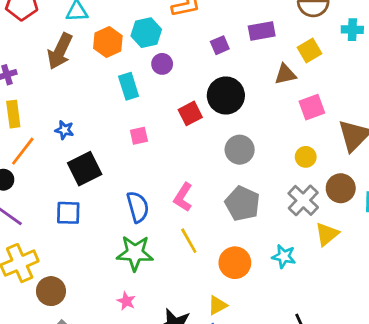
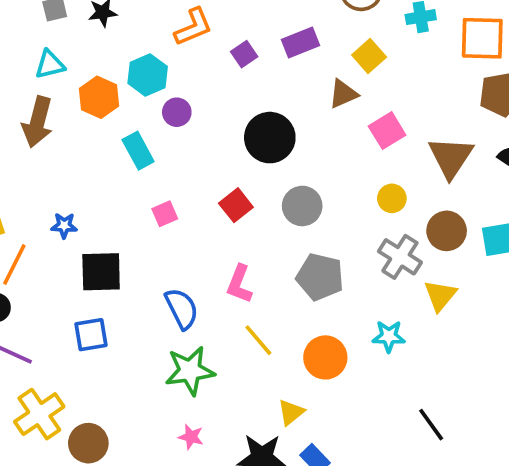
purple square: (220, 45) -> (244, 54), moved
red square: (190, 113) -> (236, 205), moved
black square: (85, 169) -> (101, 272), turned 36
yellow triangle: (217, 305) -> (291, 412), moved

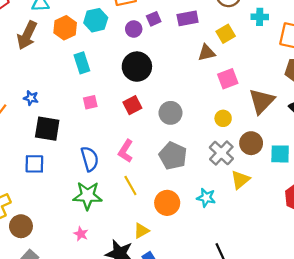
purple circle: (177, 112) -> (134, 29), moved
black circle: (270, 138) -> (137, 67), moved

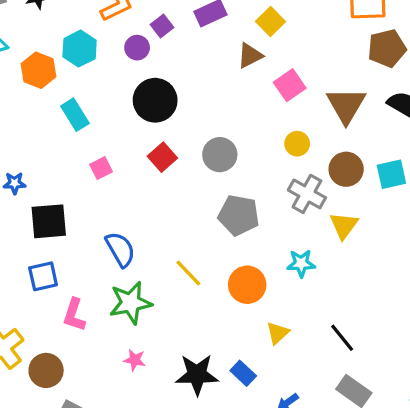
pink L-shape: (126, 151) -> (74, 315), moved
yellow triangle: (141, 231) -> (278, 333), moved

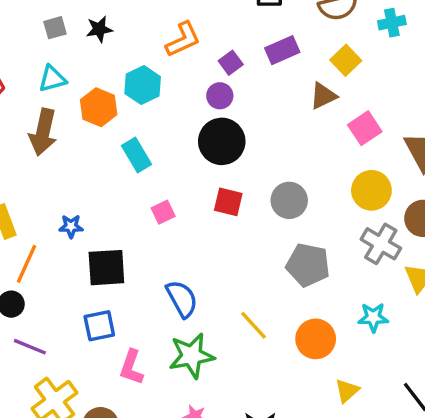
purple circle: (137, 48) -> (220, 96), moved
yellow circle: (297, 144) -> (371, 190), size x1.5
red square: (162, 157) -> (228, 202), turned -36

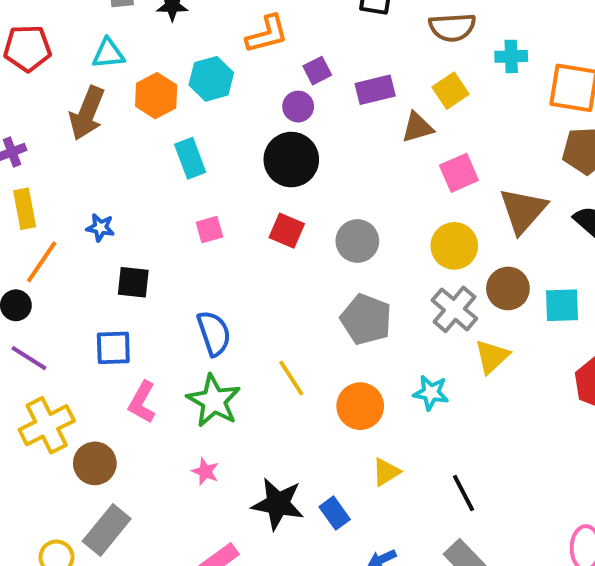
purple rectangle: (282, 50) -> (375, 90), moved
black square: (106, 268) -> (133, 282), size x0.7
green star: (192, 356) -> (214, 401), turned 30

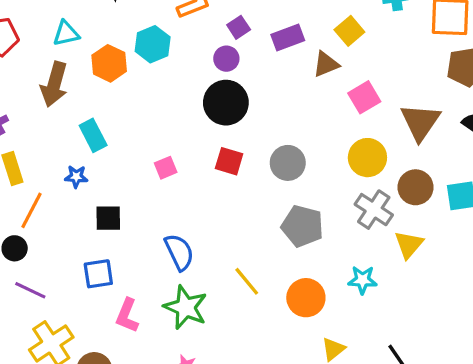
cyan rectangle: (190, 158) -> (93, 135), moved

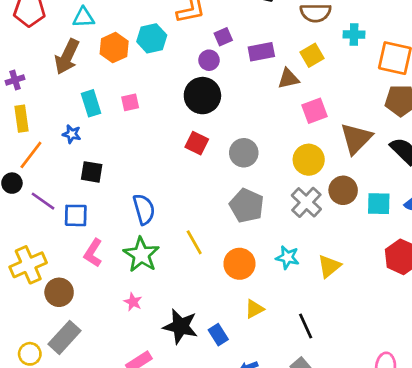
pink square: (166, 168) -> (130, 102), moved
yellow triangle: (409, 244) -> (329, 266), moved
purple line: (30, 290) -> (43, 201), moved

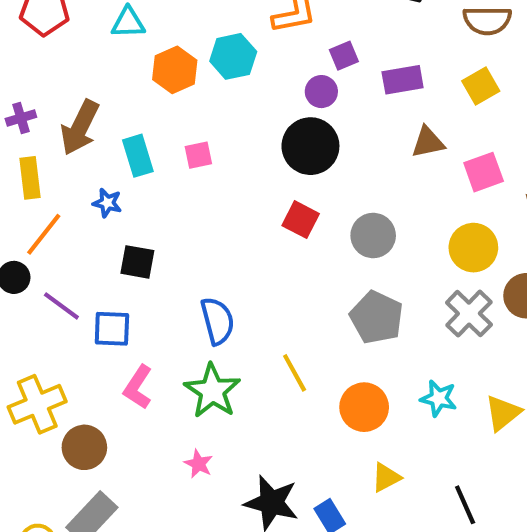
brown arrow: (67, 57) -> (80, 128), moved
brown triangle: (288, 79) -> (428, 142), moved

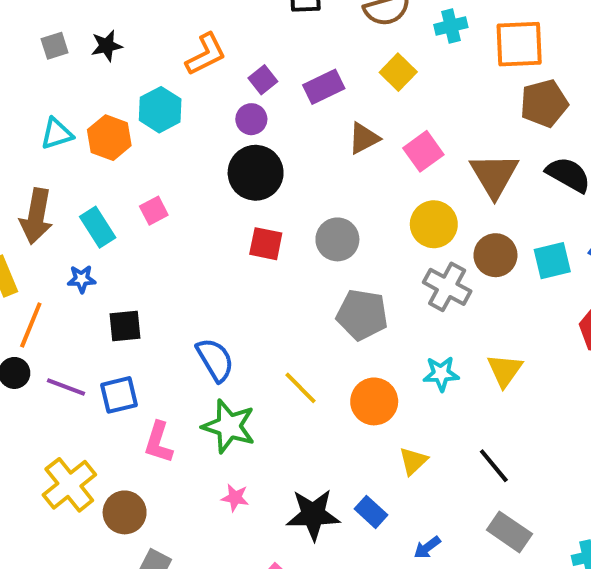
cyan triangle: (128, 23) -> (57, 134), moved

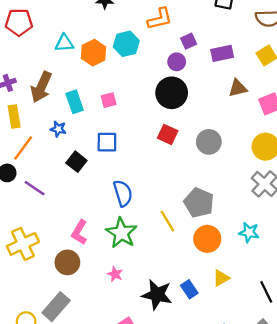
gray pentagon: (362, 315) -> (199, 203), moved
black square: (125, 326) -> (76, 162), turned 30
blue square: (119, 395) -> (107, 142), moved
brown circle: (125, 512) -> (67, 262), moved
blue rectangle: (371, 512) -> (189, 289), moved

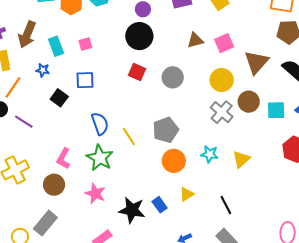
brown triangle: (238, 88) -> (195, 40), moved
gray pentagon: (199, 203) -> (166, 130), turned 30
yellow line: (167, 221) -> (129, 137), moved
pink star: (115, 274) -> (95, 194), size x1.5

